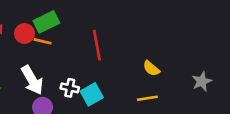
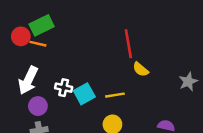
red line: (97, 45) -> (128, 44), moved
white arrow: (32, 80) -> (28, 80), turned 56
yellow line: (147, 98) -> (115, 95), moved

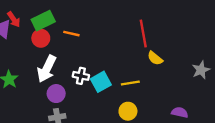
green rectangle: (42, 25) -> (43, 21), moved
red circle: (21, 36) -> (41, 38), moved
orange line: (38, 44) -> (71, 34), moved

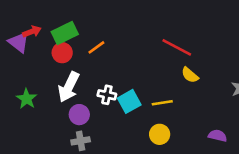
red arrow: (14, 19) -> (32, 32), turned -77
orange line: (71, 34) -> (96, 47), turned -49
red line: (143, 34) -> (177, 47), turned -52

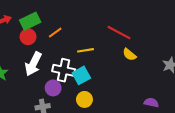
white cross: (107, 95) -> (64, 70), size x1.5
yellow line: (162, 103) -> (86, 50), moved
purple circle: (79, 115) -> (53, 88), moved
yellow circle: (160, 134) -> (84, 99), moved

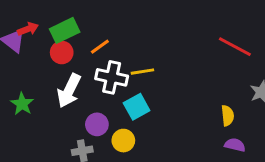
red line: (119, 33) -> (235, 47), moved
yellow semicircle: (129, 55) -> (228, 116), moved, turned -136
white cross: (64, 70) -> (112, 77), moved
yellow circle: (84, 99) -> (123, 141), moved

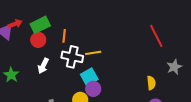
orange line: (100, 47) -> (64, 36), turned -48
red line: (235, 47) -> (156, 36), turned 35
white arrow: (69, 91) -> (43, 66), size x0.7
purple circle: (97, 124) -> (93, 89), moved

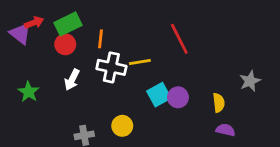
red line: (156, 36) -> (179, 39), moved
cyan square: (89, 77) -> (159, 95), moved
purple circle: (93, 89) -> (178, 97), moved

